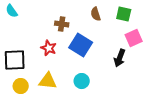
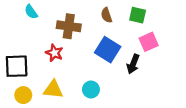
cyan semicircle: (12, 11) -> (31, 12), moved
brown cross: (62, 24) -> (69, 26), size x1.5
blue square: (81, 45) -> (108, 50), moved

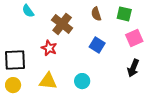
brown cross: (69, 26) -> (62, 24), turned 30
blue square: (108, 50) -> (97, 45), size x0.7
black arrow: (133, 64) -> (133, 68), moved
yellow circle: (23, 95) -> (13, 85), moved

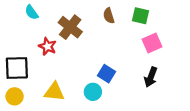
blue square: (97, 45) -> (107, 74), moved
red star: (49, 48) -> (47, 46), moved

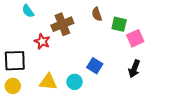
green square: (141, 16) -> (119, 24), moved
brown cross: (70, 27) -> (62, 24), turned 30
cyan circle: (93, 92) -> (75, 82), moved

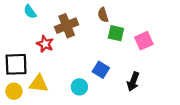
green square: (119, 24) -> (116, 33), moved
black arrow: (134, 69) -> (133, 81), moved
yellow triangle: (48, 82) -> (39, 84), moved

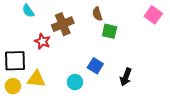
pink square: (144, 41) -> (153, 15), moved, turned -30

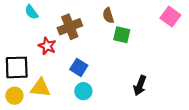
blue square: (95, 66) -> (79, 67), moved

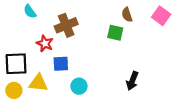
brown semicircle: (108, 15) -> (127, 15), moved
blue square: (79, 67) -> (61, 64), moved, turned -35

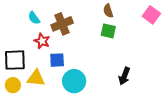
cyan semicircle: (30, 11) -> (34, 18), moved
brown semicircle: (127, 15) -> (108, 11), moved
cyan circle: (79, 86) -> (74, 81), size x1.5

